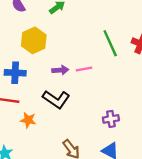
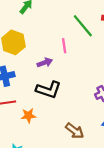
pink line: (84, 69) -> (64, 46), moved, turned -72

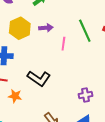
purple arrow: (45, 63) -> (46, 28), moved

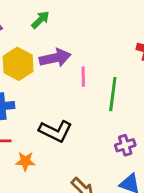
purple arrow: (46, 28) -> (55, 58), size x1.5
green line: (85, 31) -> (113, 94), moved, turned 40

